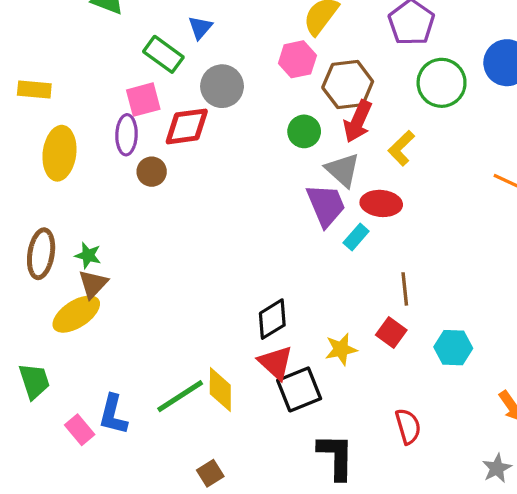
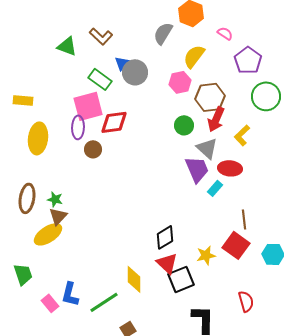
gray circle: (222, 86) -> (135, 72), moved
pink square: (143, 100) -> (88, 106), size x1.4
red square: (391, 332) -> (236, 245), size x1.5
green line: (180, 396) -> (104, 302), moved

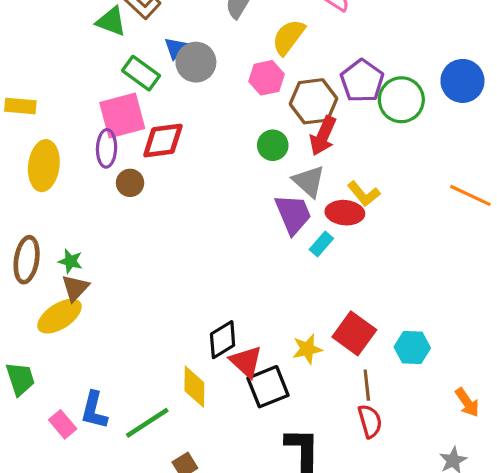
green triangle: (67, 46) -> (111, 21), moved
purple pentagon: (248, 60) -> (362, 81), moved
yellow L-shape: (242, 135) -> (364, 194), moved, turned -85
brown line: (244, 219) -> (367, 385), moved
black diamond: (165, 237) -> (223, 340), moved

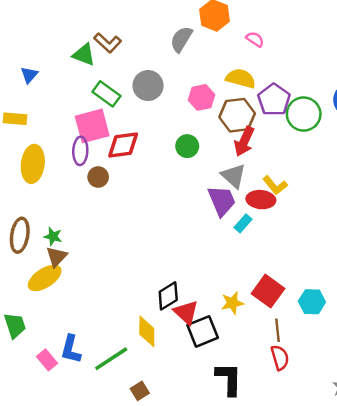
yellow semicircle: (288, 37) -> (241, 78), moved, turned 68
blue triangle: (176, 48) -> (29, 75), moved
green circle: (273, 145) -> (187, 146), moved

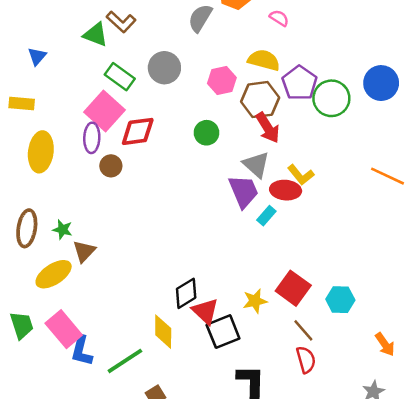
pink square: (92, 126) -> (105, 111), turned -33
red arrow: (244, 141) -> (268, 128), turned -56
brown triangle: (57, 257) -> (84, 251), moved
brown line: (277, 330) -> (303, 330), turned -35
pink rectangle: (47, 360) -> (64, 329), moved, size x1.6

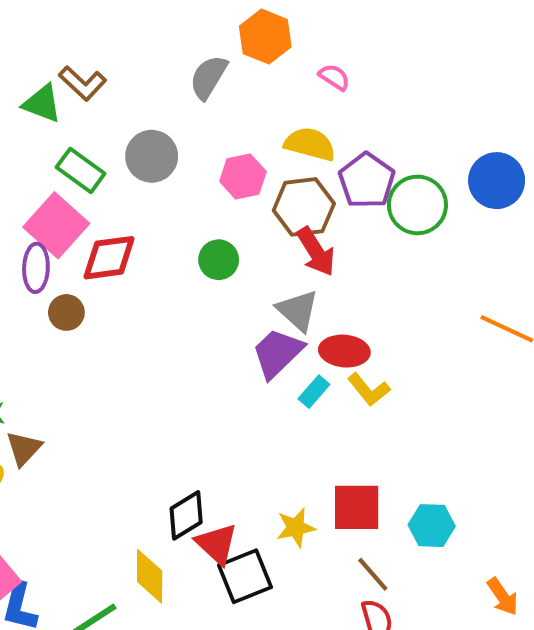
yellow L-shape: (301, 175) -> (369, 390), moved
purple trapezoid: (243, 191) -> (277, 353), turned -111
red square: (293, 288) -> (357, 507), turned -36

